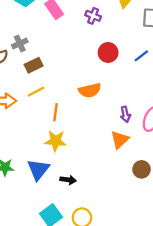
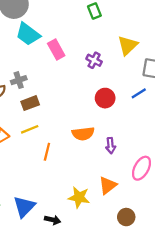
blue line: (141, 56) -> (139, 93), moved
purple arrow: (125, 114) -> (111, 146), moved
yellow star: (55, 141) -> (79, 197), moved

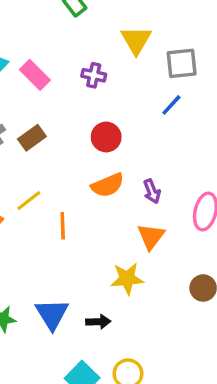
red circle: (105, 98) -> (106, 137), moved
brown rectangle: (30, 103) -> (32, 138), moved
orange triangle: (108, 185) -> (151, 236), moved

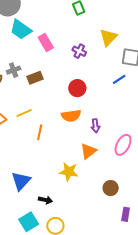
black arrow: (98, 322) -> (45, 200), moved

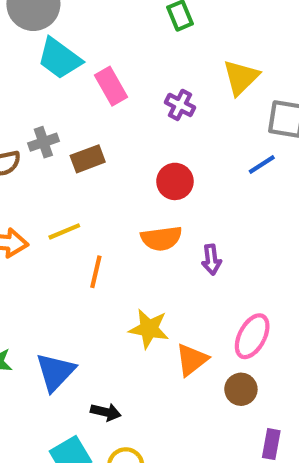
pink ellipse: (123, 145) -> (252, 336), moved
orange triangle: (88, 151) -> (192, 360), moved
yellow star: (69, 172) -> (149, 329), moved

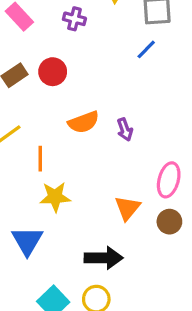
red circle: (175, 181) -> (53, 72), moved
yellow star: (149, 329) -> (55, 197), moved
black arrow: (106, 412) -> (104, 258), moved, size x1.6

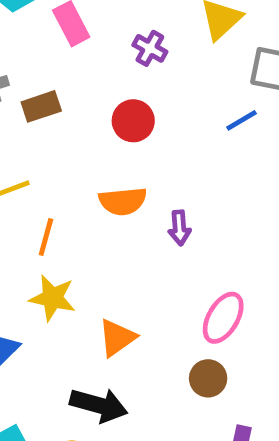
red circle: (53, 72) -> (133, 121), moved
orange triangle: (127, 208) -> (117, 338), moved

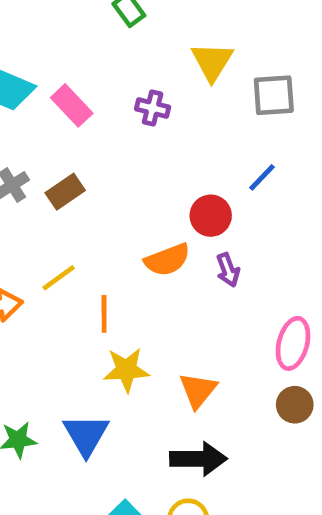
blue line: (242, 120) -> (262, 177), moved
red circle: (133, 121) -> (211, 216), moved

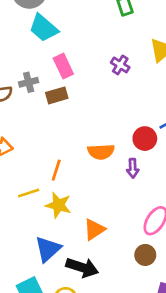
pink rectangle: (72, 105) -> (63, 66), moved
red circle: (211, 216) -> (145, 139), moved
yellow line: (59, 278) -> (29, 193), moved
blue triangle: (86, 435) -> (48, 249), moved

